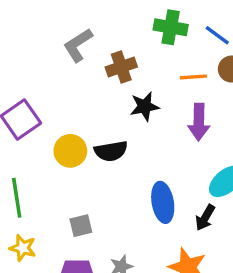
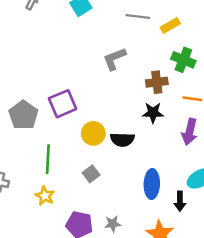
brown cross: (121, 67) -> (157, 82), moved
black arrow: (205, 218) -> (180, 201), turned -42
gray square: (81, 226) -> (91, 174), moved, turned -35

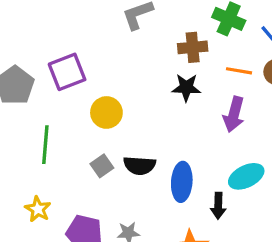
black semicircle: (122, 140) -> (140, 165), moved
yellow star: (45, 196) -> (38, 209), moved

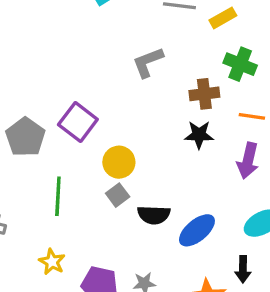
purple square: (67, 72) -> (78, 122), turned -30
gray square: (102, 166) -> (118, 195), moved
blue ellipse: (182, 182) -> (197, 230), turned 48
black arrow: (218, 206) -> (243, 269), moved

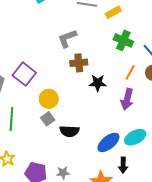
brown cross: (204, 94) -> (79, 63), moved
orange line: (252, 116) -> (130, 72), turned -70
blue ellipse: (197, 230) -> (108, 142), moved

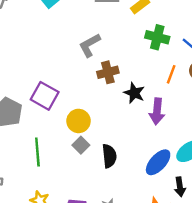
black star: (98, 83) -> (134, 93), turned 30
purple arrow: (127, 99) -> (157, 111), moved
black semicircle: (69, 131) -> (109, 156), turned -90

